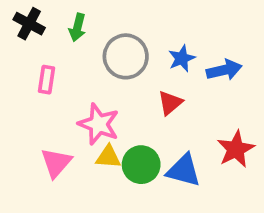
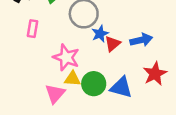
blue star: (182, 58) -> (100, 34), moved
blue arrow: (224, 70) -> (141, 40), moved
pink triangle: (56, 163) -> (55, 94), moved

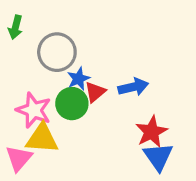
yellow triangle: (72, 79) -> (42, 138), size x1.5
green circle: (94, 84) -> (72, 104), moved
blue triangle: (121, 87) -> (158, 157), moved, turned 40

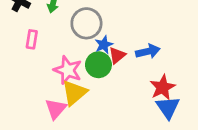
yellow triangle: (42, 138) -> (74, 93), turned -44

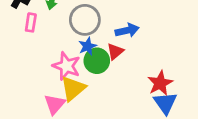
pink rectangle: (32, 39) -> (31, 22), moved
blue star: (104, 45) -> (88, 46), moved
blue arrow: (148, 51) -> (127, 30), moved

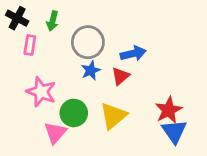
green circle: (97, 61) -> (74, 113), moved
pink star: (66, 66) -> (41, 92), moved
yellow triangle: (73, 88) -> (113, 116), moved

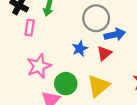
gray circle: (88, 42) -> (96, 18), moved
pink star: (41, 92) -> (39, 66), turned 30

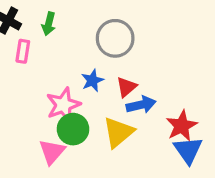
blue arrow: (115, 35) -> (141, 105), moved
pink star: (39, 66) -> (63, 105), moved

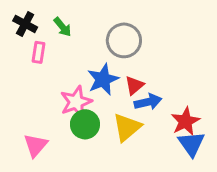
green arrow: (49, 24) -> (63, 27), turned -54
blue star: (92, 80) -> (103, 79), size x1.5
pink triangle: (52, 152) -> (36, 145), moved

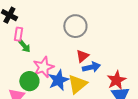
green arrow: (63, 27) -> (24, 46), moved
blue star: (103, 79) -> (58, 80), moved
green circle: (85, 124) -> (29, 81), moved

